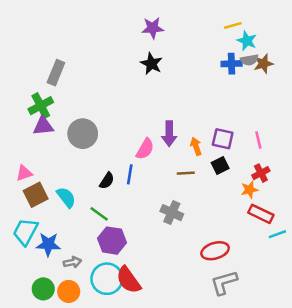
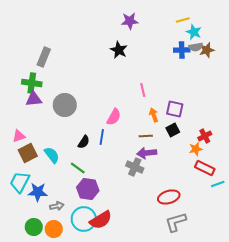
purple star: (153, 28) -> (130, 21), moved
green cross: (41, 106) -> (32, 83), turned 36
purple arrow: (169, 134) -> (147, 153), moved, turned 84
pink line: (258, 140) -> (143, 90), moved
red semicircle: (129, 280) -> (101, 220), turned -85

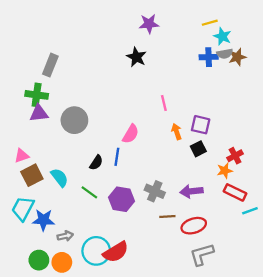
brown line: (146, 136) -> (167, 216), moved
purple arrow: (147, 153) -> (191, 191), moved
purple hexagon: (88, 189) -> (121, 199), moved

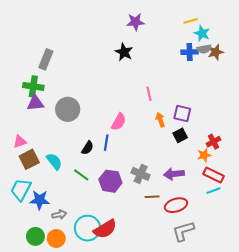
cyan line: (250, 211) -> (213, 191), moved

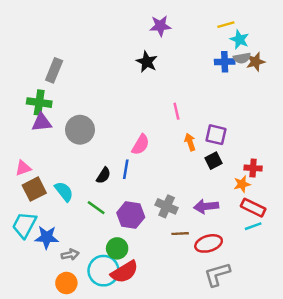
red cross: (213, 142) -> (253, 168), turned 32
green circle: (35, 236) -> (117, 248), moved

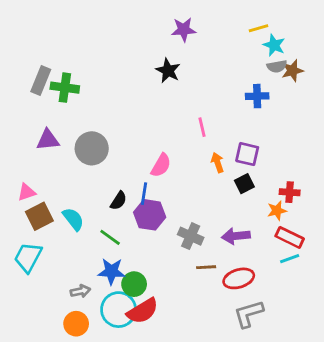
blue cross: (225, 62) -> (257, 96), moved
gray rectangle: (54, 70) -> (41, 81), moved
green cross: (39, 103) -> (65, 88), moved
purple hexagon: (131, 215) -> (150, 215), moved
blue star: (47, 237) -> (111, 271), moved

